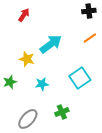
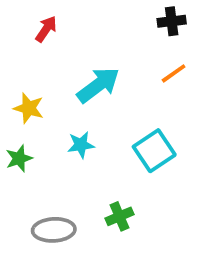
yellow star: (27, 59) -> (29, 108), moved
cyan star: (42, 84) -> (81, 145), moved
gray ellipse: (28, 119) -> (54, 230), turned 45

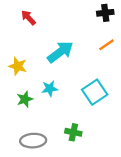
red arrow: (46, 29) -> (28, 18), turned -77
green star: (19, 158) -> (25, 99), moved
green cross: (119, 216) -> (73, 132), turned 35

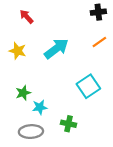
yellow star: (18, 66) -> (18, 51), moved
cyan star: (50, 89) -> (40, 107), moved

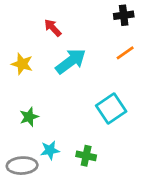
red arrow: (26, 17) -> (53, 28), moved
cyan star: (40, 107) -> (50, 150), moved
gray ellipse: (31, 132) -> (22, 166), moved

